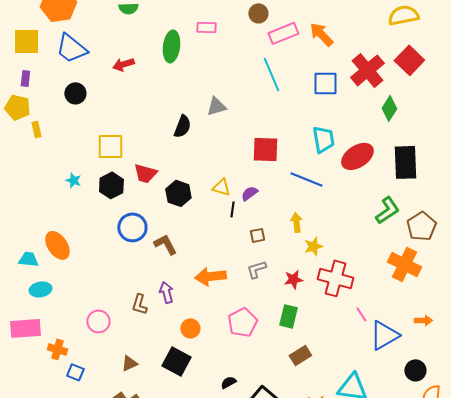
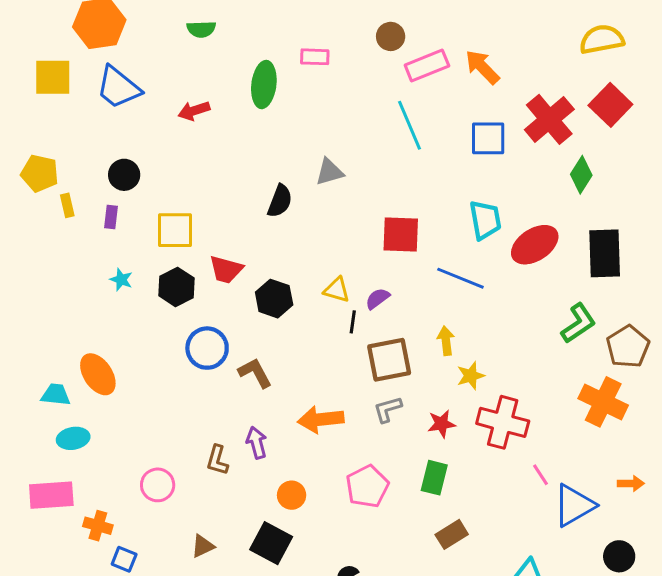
purple rectangle: (25, 78) -> (111, 217), moved
black circle: (75, 93) -> (124, 175), moved
brown square: (257, 235) -> (389, 360), size x2.0

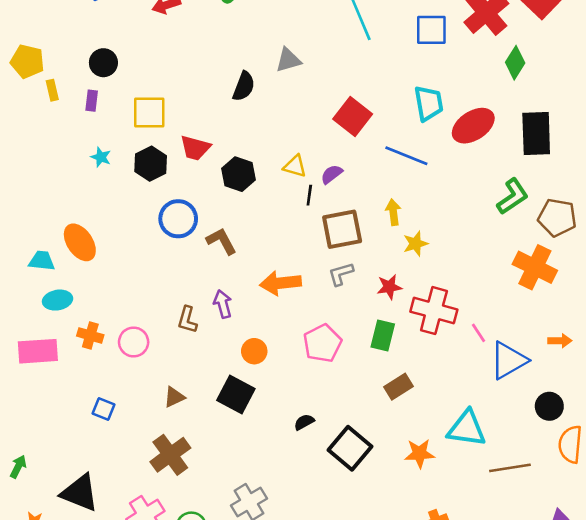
red square: (401, 234) -> (353, 116), turned 36
brown pentagon: (628, 347) -> (557, 217), turned -30
red cross: (503, 422) -> (434, 311), moved
orange cross: (98, 526) -> (90, 335), moved

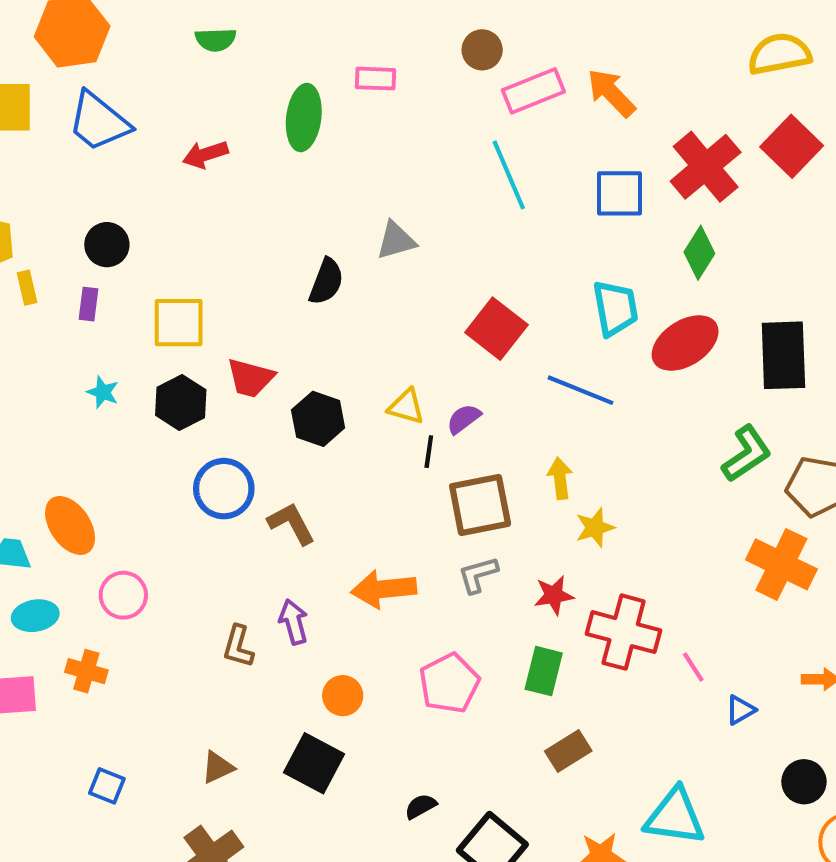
green diamond: (515, 63) -> (699, 253), moved
pink circle: (134, 342) -> (123, 595), moved
blue triangle: (509, 360) -> (740, 710), size x0.5

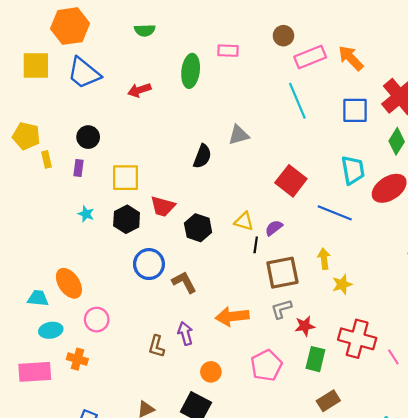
red star: (554, 595) -> (305, 326), moved

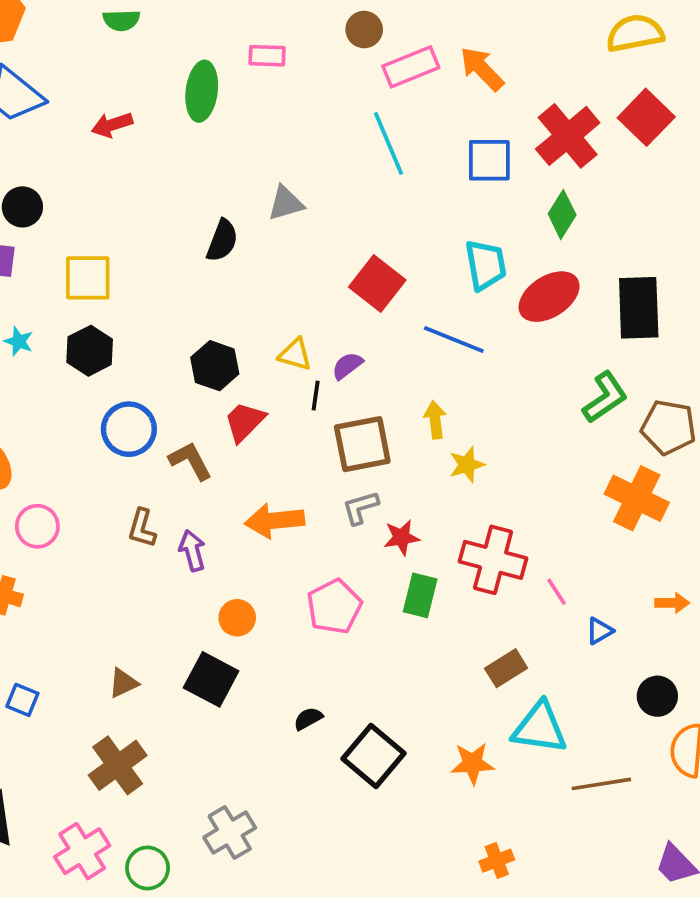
red trapezoid: (163, 206) -> (245, 422), moved, turned 120
brown L-shape: (156, 346) -> (142, 528), moved
brown rectangle: (328, 401) -> (506, 668), moved

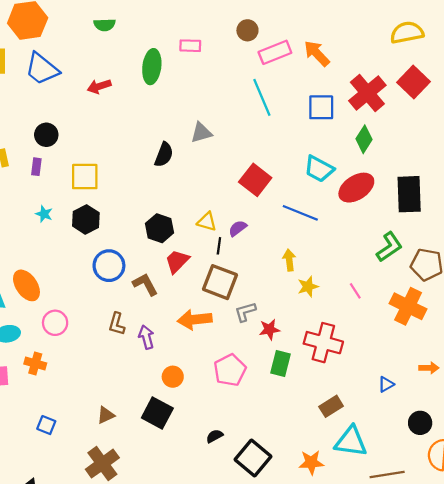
cyan trapezoid: (486, 265) -> (319, 169), turned 128
brown square: (362, 444) -> (220, 282), moved, turned 32
pink line: (556, 592) -> (355, 291), moved

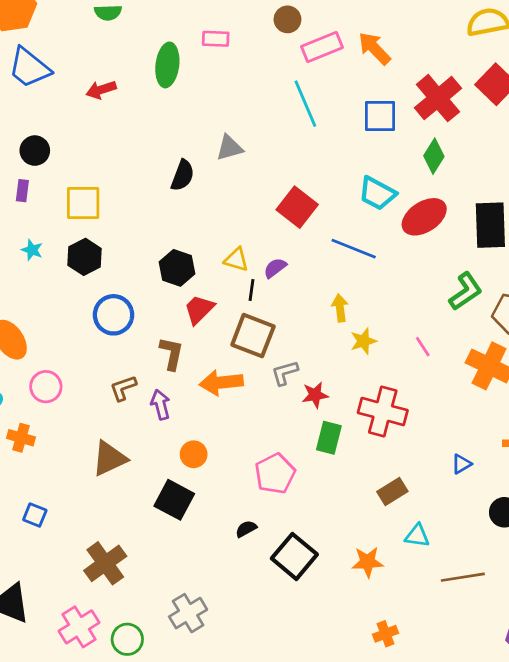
brown L-shape: (145, 284) -> (171, 354), moved, turned 40
brown L-shape: (117, 324) -> (123, 388), turned 55
pink pentagon: (230, 370) -> (275, 474), moved
brown triangle: (106, 415) -> (109, 458), moved, size x1.6
cyan triangle: (351, 442) -> (417, 536), size x0.6

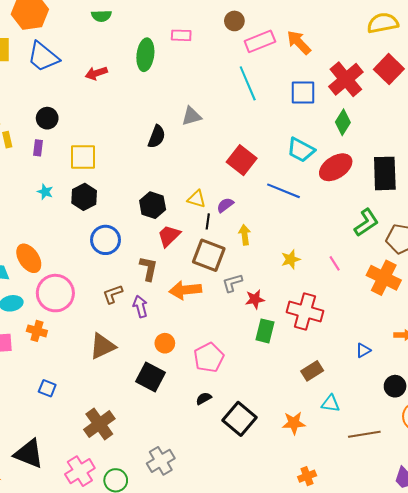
yellow arrow: (340, 308) -> (245, 235), moved
pink circle: (46, 387) -> (55, 293), size x1.6
pink pentagon: (275, 474) -> (209, 358), moved

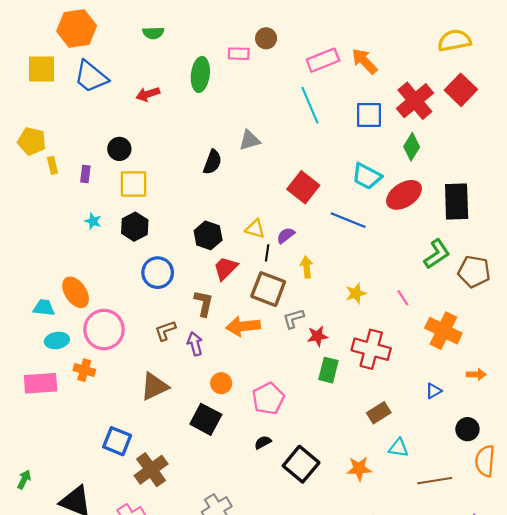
brown circle: (234, 21) -> (266, 38), moved
black circle: (47, 118) -> (119, 149), moved
orange cross: (384, 278) -> (443, 331), moved
blue square: (47, 388) -> (117, 441), moved, size x1.5

